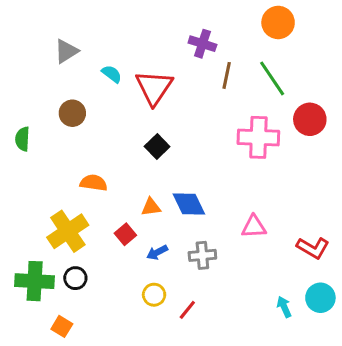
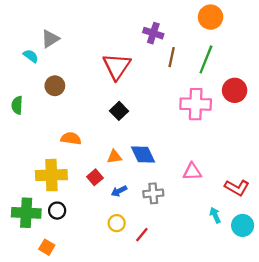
cyan semicircle: (112, 74) -> (31, 56), moved
green line: (272, 78) -> (206, 59), turned 56
yellow cross: (68, 231) -> (51, 175), turned 32
cyan arrow: (284, 307) -> (215, 215), moved

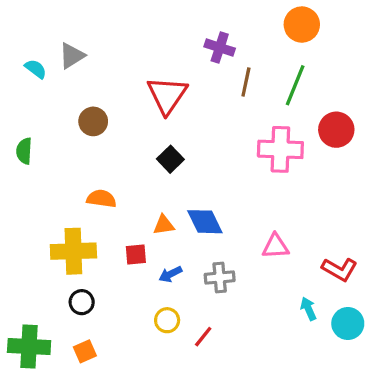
cyan semicircle: (31, 56) -> (36, 69), moved
brown circle: (55, 86) -> (93, 121), moved
red square: (95, 177) -> (136, 255), turned 35
green cross: (26, 213) -> (29, 346), moved
orange square: (47, 247) -> (85, 351), moved, turned 35

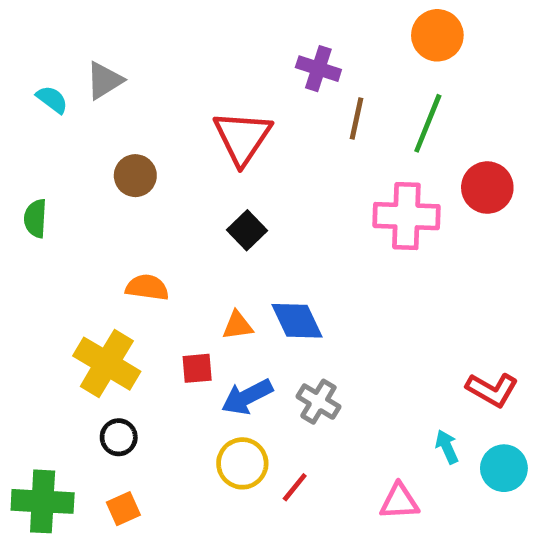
pink triangle: (276, 246) -> (399, 501), moved
yellow cross: (73, 251) -> (107, 364), turned 33
blue arrow: (170, 274) -> (247, 397), size x1.5
gray cross: (220, 277) -> (318, 402), turned 36
yellow circle: (167, 320) -> (242, 463), size x1.4

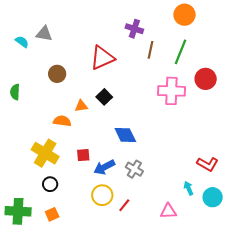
gray triangle: (104, 80) -> (44, 34), turned 42
red triangle: (242, 138) -> (102, 58), turned 32
orange triangle: (238, 325) -> (81, 106), moved

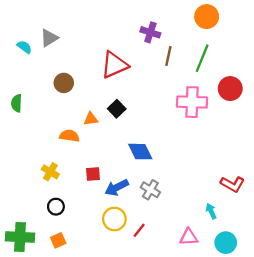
gray triangle: (44, 34) -> (49, 38), turned -42
yellow cross: (45, 153) -> (50, 172), size x0.6
cyan circle: (213, 197) -> (226, 243), moved

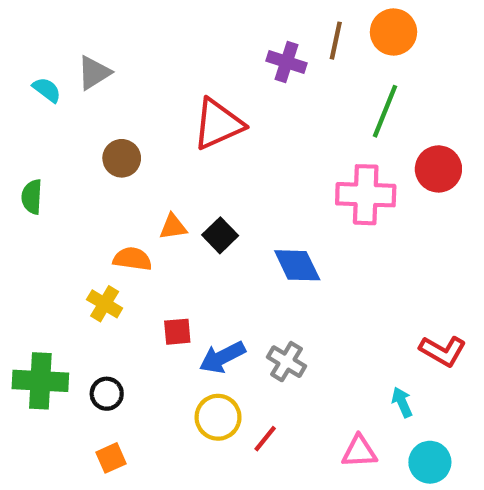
brown line: (168, 56) -> (336, 41), moved
black square: (117, 109) -> (220, 235), moved
blue diamond: (140, 152) -> (297, 265), moved
yellow cross: (50, 172) -> (105, 304), moved
green cross: (20, 237) -> (40, 381), moved

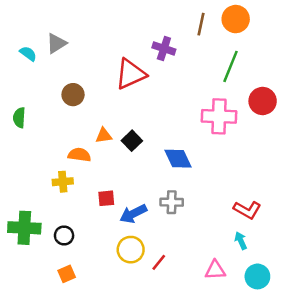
purple cross: (286, 62) -> (164, 48), moved
yellow cross: (105, 304) -> (63, 182), turned -36
red L-shape: (443, 351) -> (247, 210), moved
gray cross: (286, 362) -> (172, 202), moved, turned -30

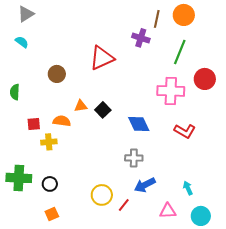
gray triangle: (56, 43) -> (26, 14), moved
purple cross: (164, 48) -> (141, 38), moved
red square: (106, 198) -> (34, 124), moved
red L-shape: (247, 210) -> (185, 131), moved
blue arrow: (133, 214) -> (145, 185), moved

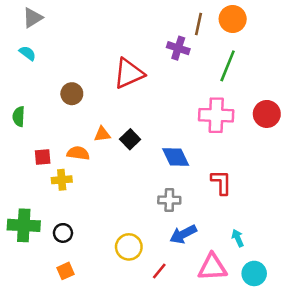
red circle: (205, 79) -> (267, 114), moved
red L-shape: (185, 131) -> (221, 182), moved, turned -120
red line: (124, 205) -> (159, 271), moved
pink triangle: (168, 211) -> (212, 267), size x1.4

